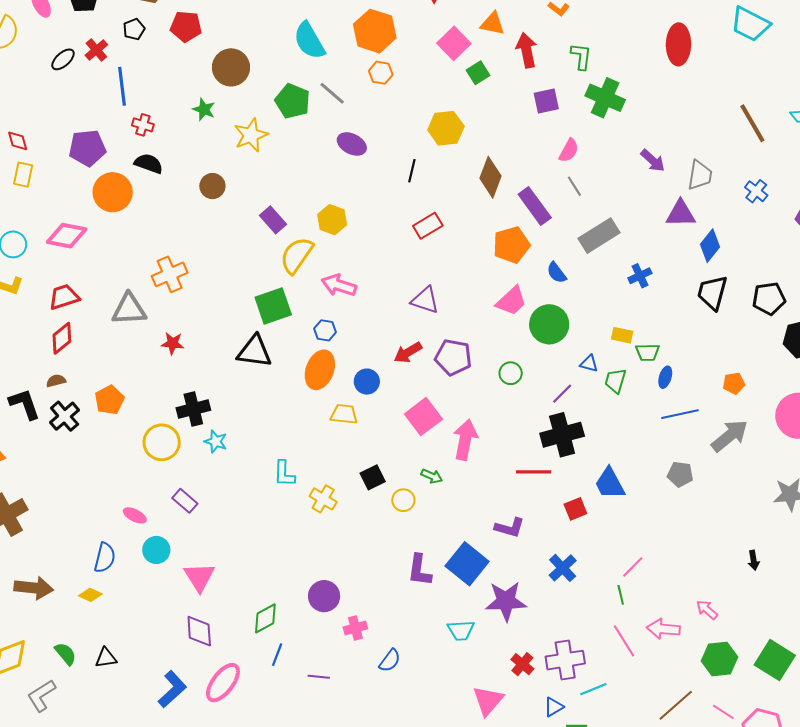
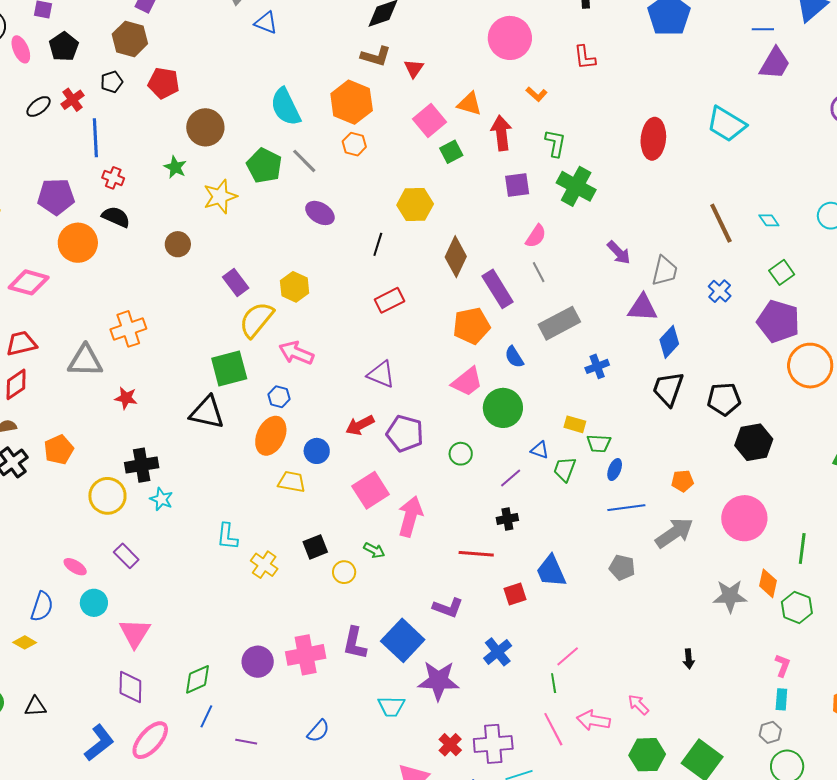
black cross: (562, 435) -> (507, 519), size x0.5
pink cross: (355, 628) -> (306, 655), moved, size x1.6

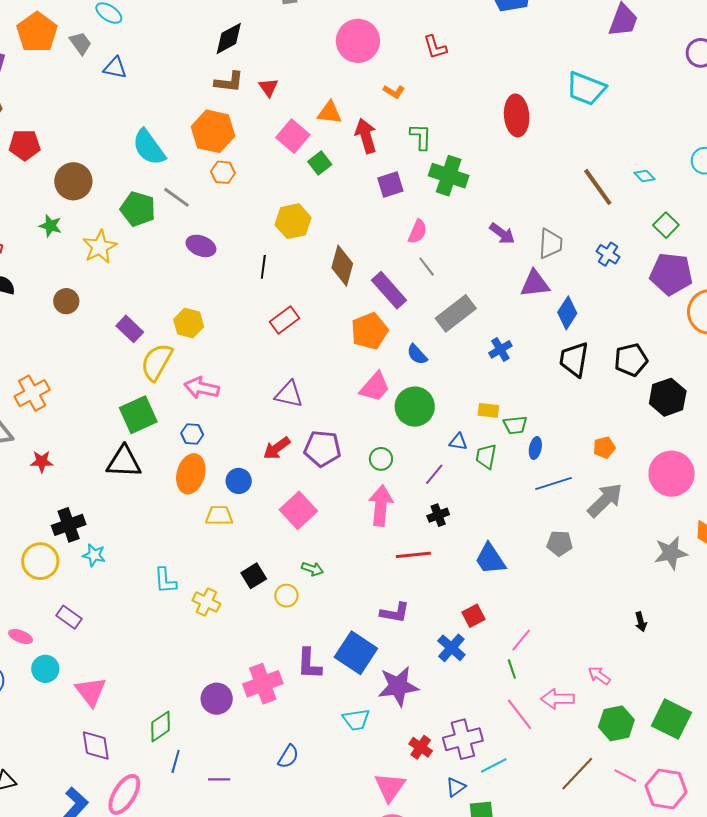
pink arrow: (410, 516) -> (381, 506), moved
red square: (515, 594) -> (473, 616), moved

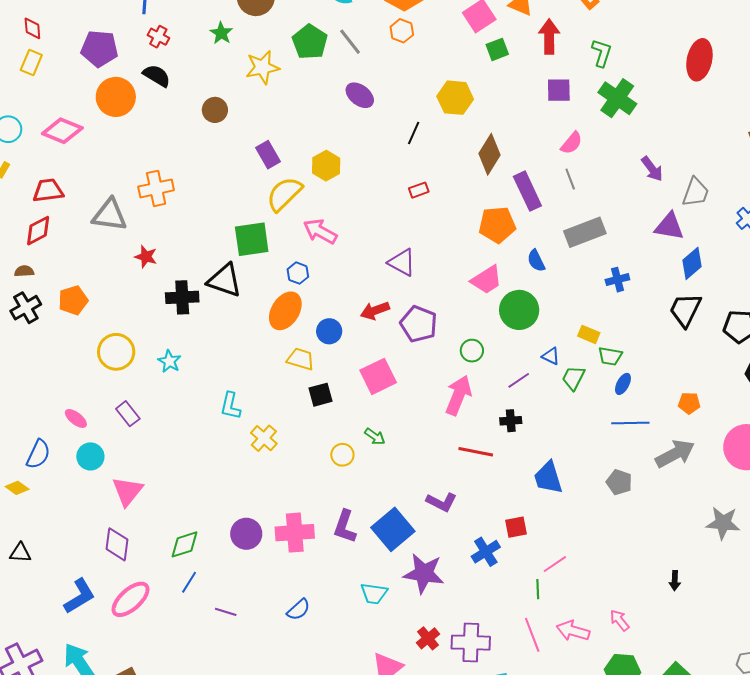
red rectangle: (284, 320) -> (419, 190), size x0.7
black cross: (69, 525) -> (182, 297), moved
black square: (254, 576) -> (320, 395), moved

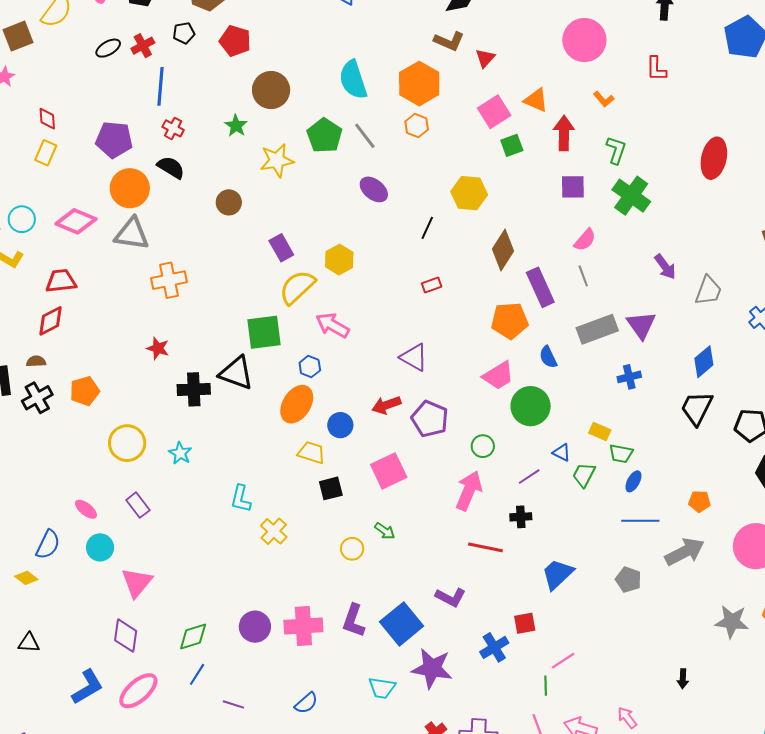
gray triangle: (110, 215) -> (132, 234), moved
purple triangle: (669, 226) -> (641, 325), moved, turned 44
blue trapezoid: (548, 478) -> (558, 574), turned 63

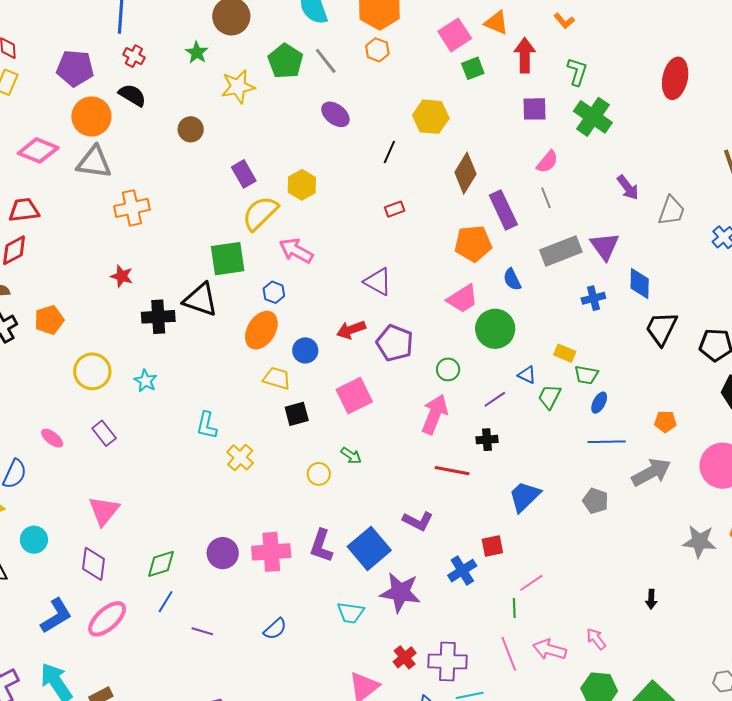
blue diamond: (704, 362) -> (640, 284), moved, turned -48
cyan circle: (100, 547) -> (34, 540), moved

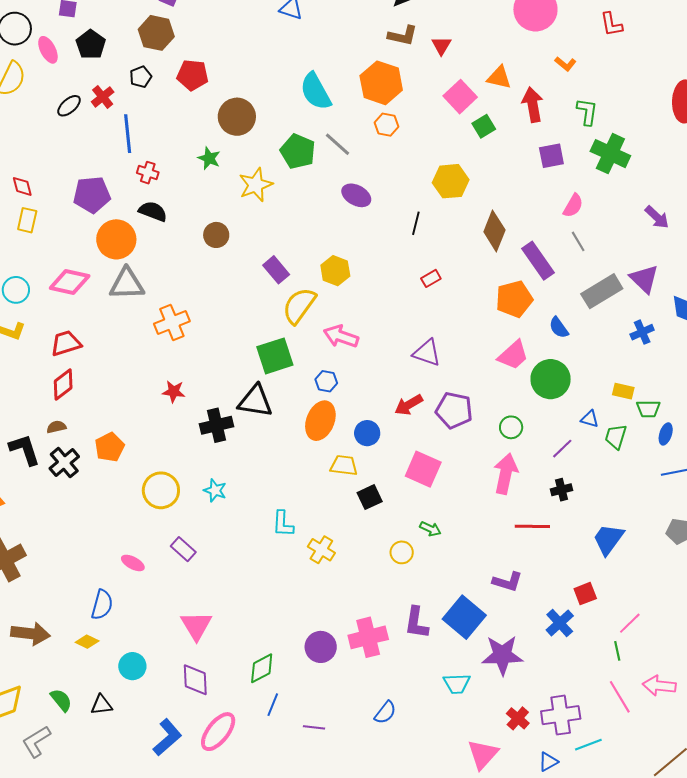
pink square: (354, 396) -> (423, 469), turned -30

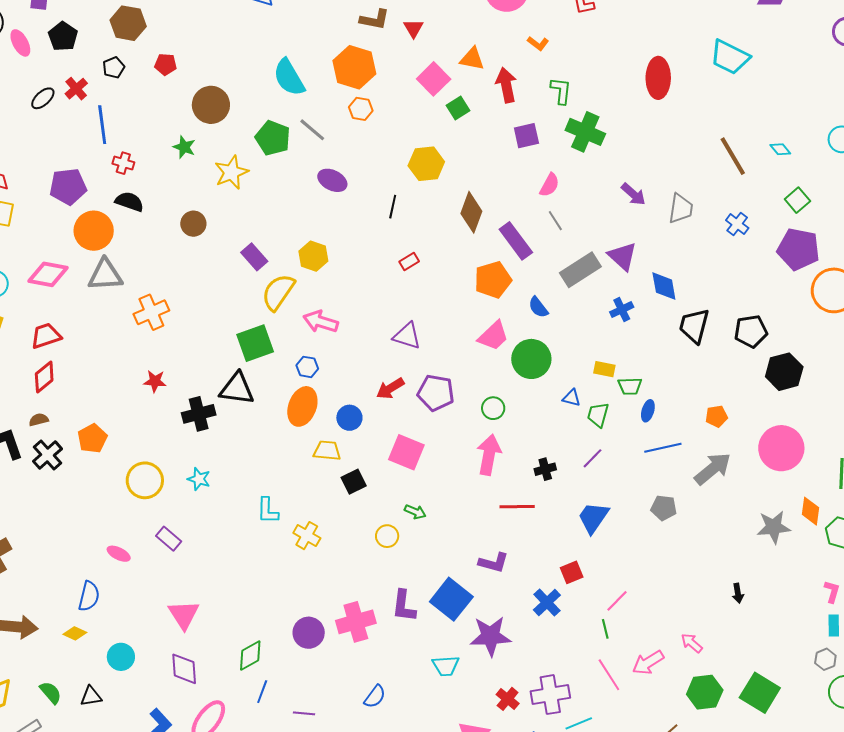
red pentagon: (193, 75) -> (166, 64), size x0.7
purple line: (562, 449) -> (593, 458), moved
pink arrow: (659, 686) -> (648, 663), turned -36

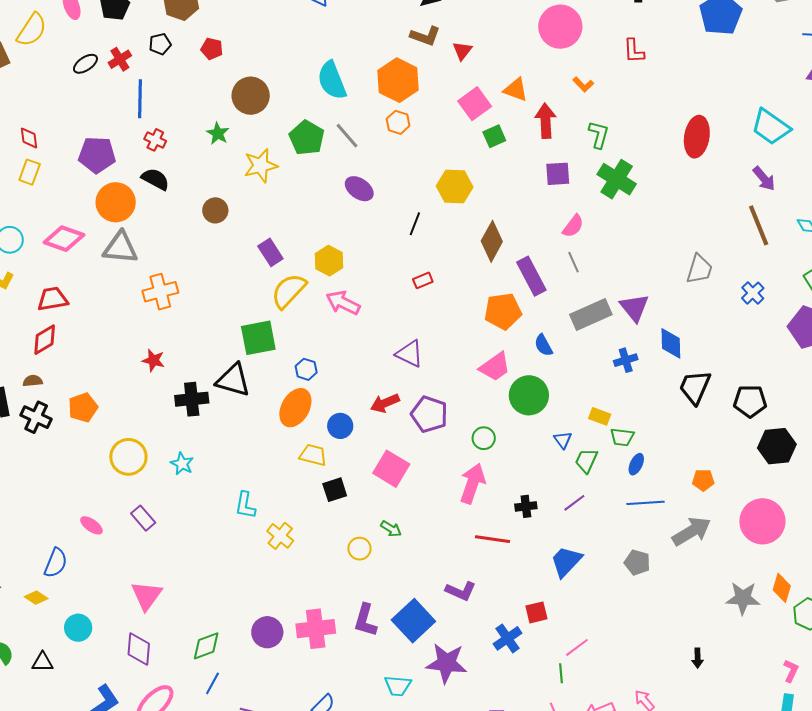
purple arrow: (633, 194) -> (764, 179), moved
pink arrow: (321, 322) -> (343, 303), moved
blue triangle: (572, 398) -> (563, 440), turned 30
black cross: (47, 455) -> (36, 417), turned -32

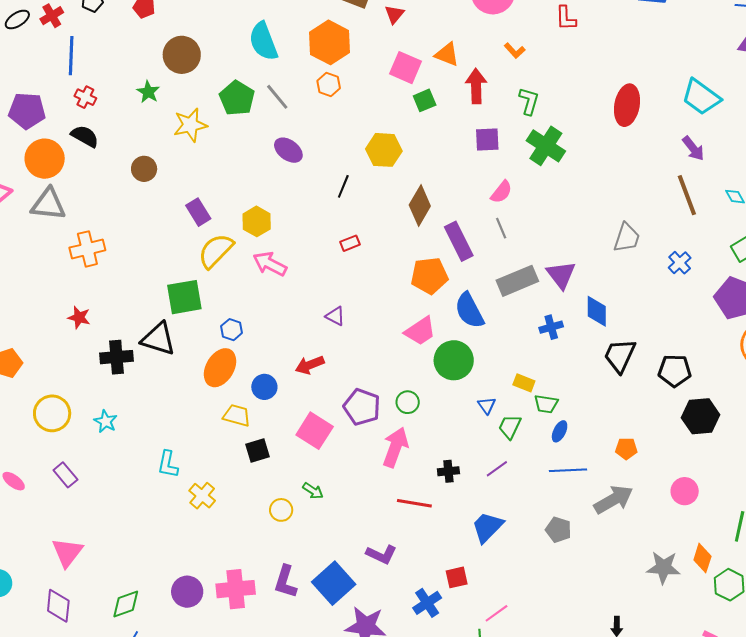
pink square: (475, 104) -> (406, 68), turned -32
blue semicircle: (544, 345) -> (469, 310), size x1.6
purple triangle: (410, 354) -> (335, 316), size x0.7
purple pentagon: (429, 414) -> (362, 407), moved
pink circle: (762, 521) -> (685, 491), size x0.6

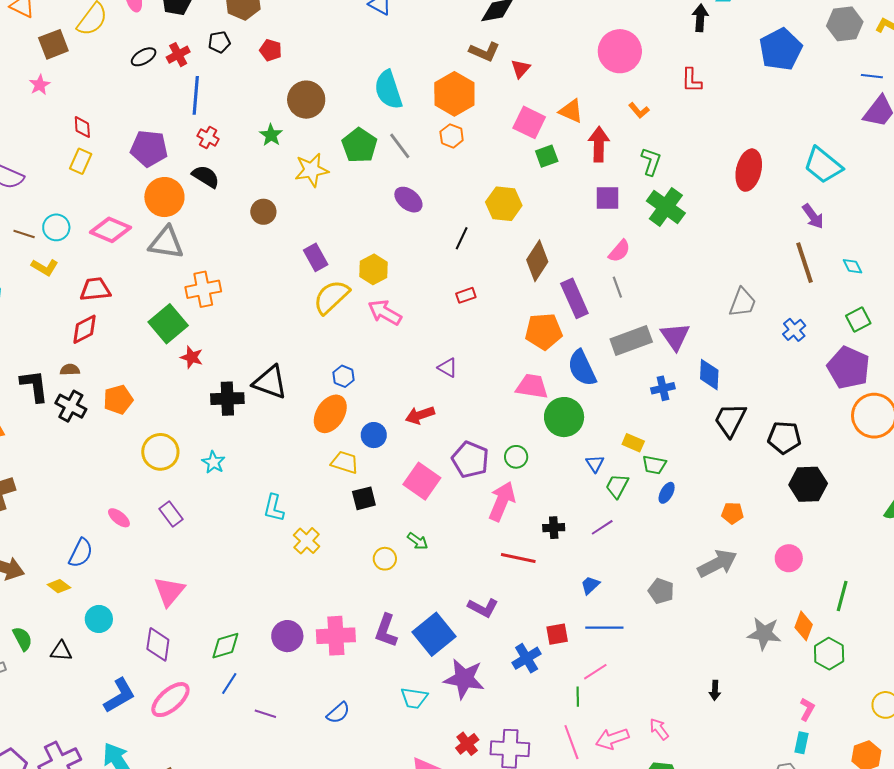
green square: (184, 297) -> (168, 324), moved, turned -33
pink trapezoid: (420, 331) -> (532, 386), turned -140
blue line: (568, 470) -> (604, 628), moved
blue trapezoid: (487, 527) -> (590, 585), size x0.6

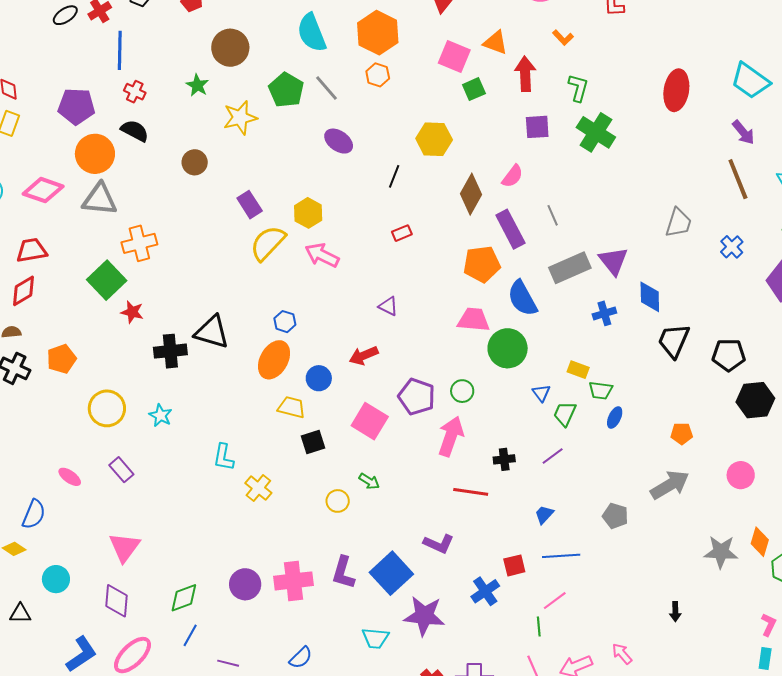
pink semicircle: (619, 251) -> (512, 176), moved

